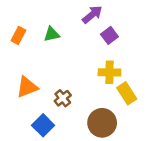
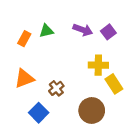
purple arrow: (92, 14) -> (83, 30), moved, turned 60
orange rectangle: (18, 35) -> (24, 39), moved
purple square: (109, 35) -> (108, 32), moved

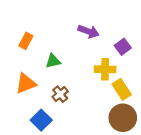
green triangle: (46, 31) -> (53, 61), moved
purple square: (108, 32) -> (123, 47), moved
brown circle: (92, 111) -> (123, 118), moved

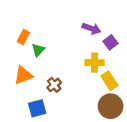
purple arrow: (89, 31) -> (91, 29), moved
green triangle: (53, 61) -> (38, 50), moved, turned -32
blue square: (41, 120) -> (37, 108), turned 30

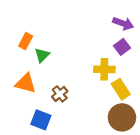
purple arrow: (91, 29) -> (123, 23), moved
orange triangle: (23, 75) -> (26, 83), turned 36
blue square: (37, 108) -> (41, 120), turned 36

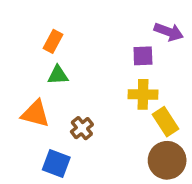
orange rectangle: (26, 41) -> (53, 41), moved
purple square: (122, 47) -> (143, 56), moved, turned 35
green triangle: (42, 55) -> (58, 75), turned 42

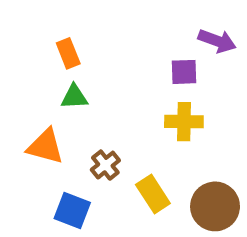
orange rectangle: (53, 41) -> (68, 53), turned -50
yellow rectangle: (165, 122) -> (153, 194), moved

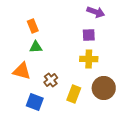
purple arrow: (217, 41) -> (96, 12), moved
yellow rectangle: (153, 194) -> (74, 94), turned 54
brown circle: (215, 206) -> (104, 88), moved

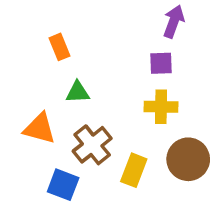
purple arrow: (96, 12) -> (174, 22), turned -90
green triangle: (36, 47) -> (78, 92), moved
brown cross: (51, 80) -> (92, 145), size x1.5

